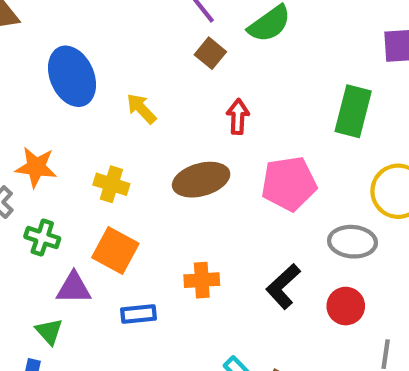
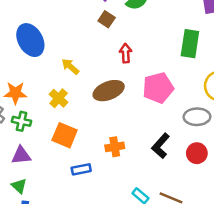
yellow arrow: (141, 109) -> (70, 66), moved
yellow cross: (111, 184) -> (59, 98), turned 30
green cross: (42, 238) -> (22, 121), moved
purple triangle: (74, 288) -> (21, 155), moved
green triangle: (49, 331) -> (19, 186), moved

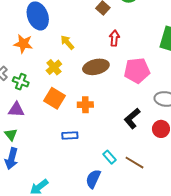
orange star: (15, 93) -> (23, 44), moved
orange cross: (115, 147) -> (85, 105), moved
blue rectangle: (81, 169) -> (70, 135), moved

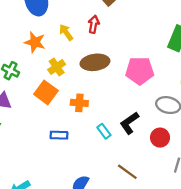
red arrow: (114, 38) -> (94, 24), moved
orange star: (23, 44) -> (35, 42), moved
yellow cross: (54, 67) -> (57, 67), moved
cyan rectangle: (110, 157) -> (104, 131), moved

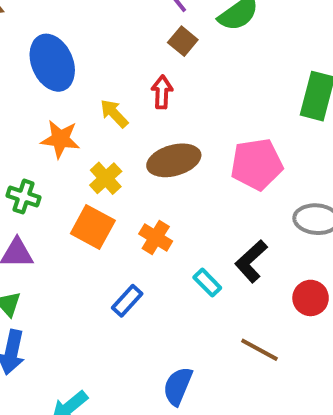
orange cross: (79, 103) -> (156, 237), turned 35
blue rectangle: (59, 135) -> (127, 301), turned -42
red circle: (160, 138) -> (311, 298), moved

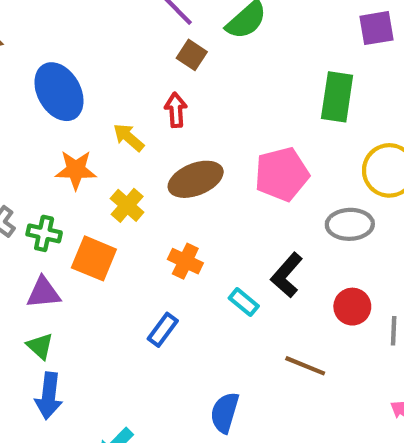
orange square: (93, 227) -> (94, 258), moved

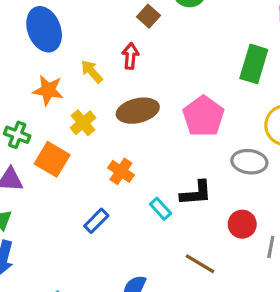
pink pentagon: (282, 174) -> (203, 116), turned -30
black L-shape: (287, 275) -> (196, 193), turned -144

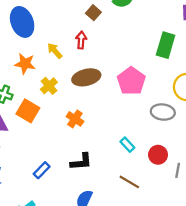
black L-shape: (196, 193) -> (81, 162), moved
cyan rectangle: (161, 209) -> (127, 145), moved
blue rectangle: (96, 221) -> (42, 170), moved

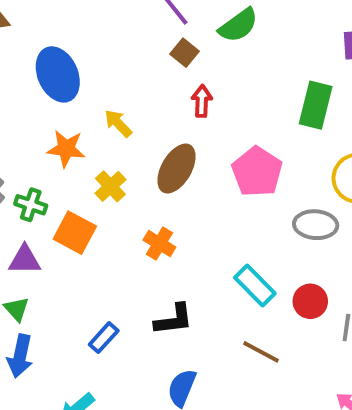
red arrow: (81, 40) -> (202, 101), moved
brown ellipse: (86, 77) -> (177, 169), turned -44
cyan rectangle: (127, 145) -> (255, 285), size x1.5

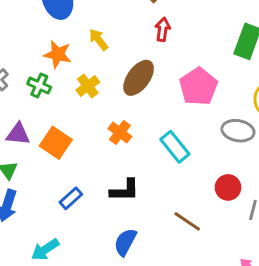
green cross: (31, 205) -> (39, 85), moved
orange square: (75, 233) -> (56, 143), moved
cyan rectangle: (255, 285) -> (175, 147), moved

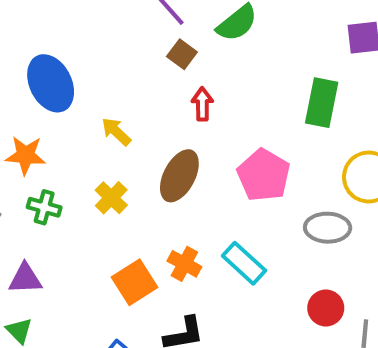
orange star: (58, 54) -> (26, 155), moved
orange cross: (120, 133) -> (184, 264), moved
orange square: (56, 143) -> (134, 282), moved, turned 32

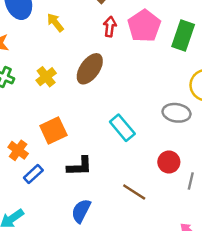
yellow arrow: (116, 132) -> (55, 22), moved
pink pentagon: (264, 175) -> (144, 26), moved
orange cross: (184, 264) -> (18, 150), moved

